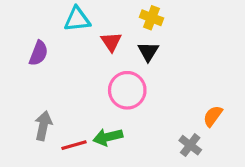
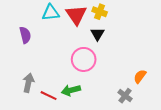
red triangle: (111, 42) -> (76, 15), moved, size x1.5
purple semicircle: (39, 53) -> (25, 35), turned -35
red line: (74, 145) -> (49, 96), turned 42

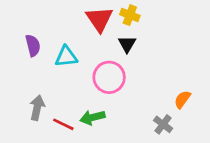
cyan triangle: (51, 13) -> (66, 57), moved

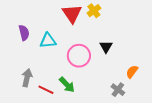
yellow cross: (130, 15) -> (94, 11), turned 32
black triangle: (127, 44) -> (106, 47), moved
green arrow: (92, 117) -> (67, 85), turned -120

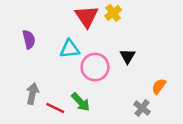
cyan triangle: (48, 41) -> (70, 49), moved

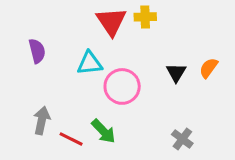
yellow cross: (113, 13) -> (145, 17), turned 35
black triangle: (128, 56) -> (176, 73), moved
orange semicircle: (159, 86) -> (209, 68), moved

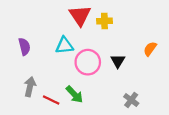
yellow cross: (145, 17) -> (104, 21), moved
purple semicircle: (37, 51) -> (24, 47), moved
black triangle: (176, 73) -> (118, 61), moved

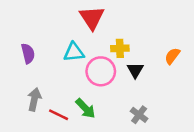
yellow cross: (104, 21) -> (120, 48), moved
gray cross: (131, 100) -> (139, 115), moved

